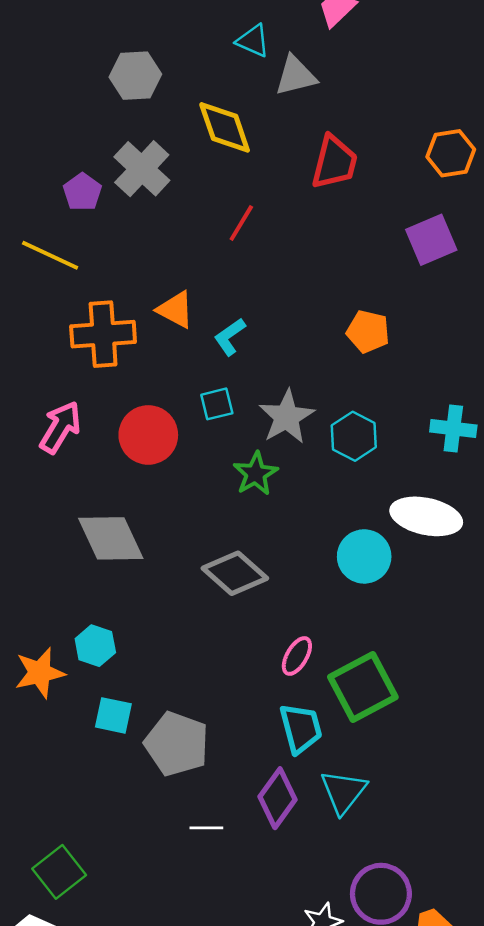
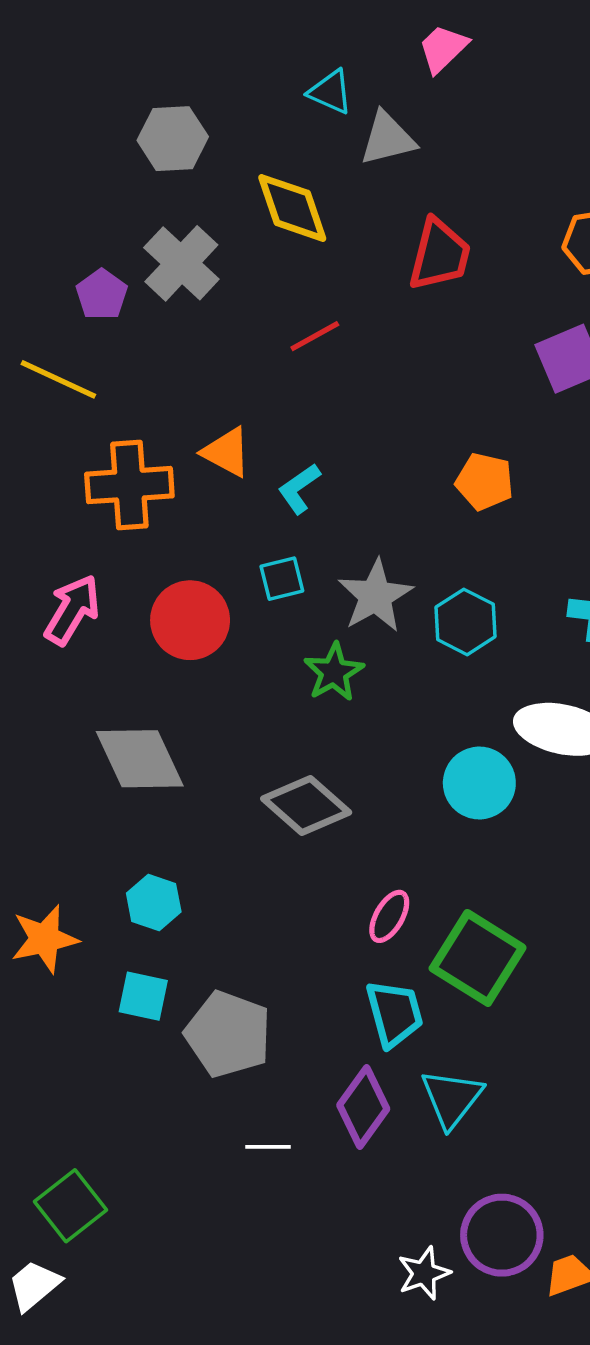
red line: (241, 223) -> (315, 336), turned 30
cyan hexagon: (95, 646) -> (154, 903), moved
green square: (363, 687) -> (478, 958), turned -30

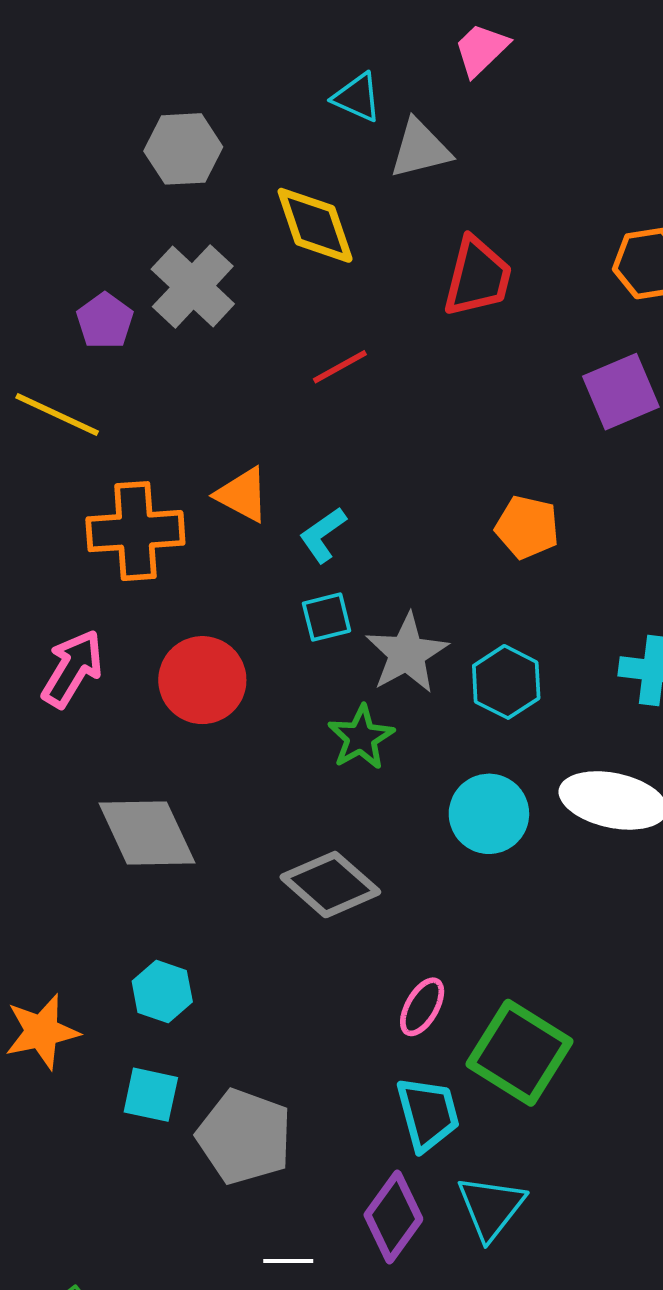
cyan square: (282, 579) -> (327, 617), moved
cyan circle: (479, 783) -> (489, 814), moved

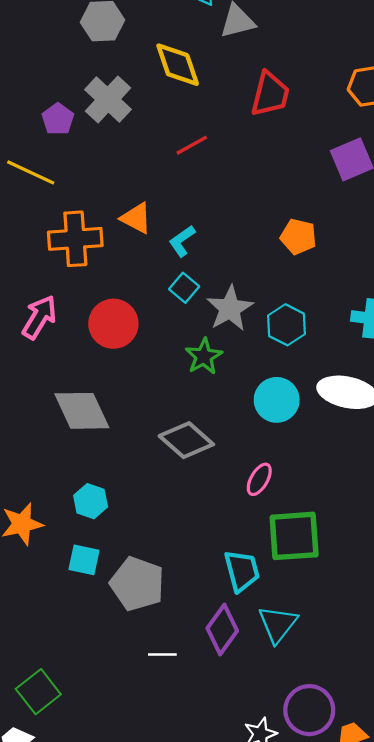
cyan square: (327, 617) -> (184, 288), turned -36
pink ellipse: (422, 1007) -> (259, 479), moved
green square: (520, 1053) -> (294, 536), turned -36

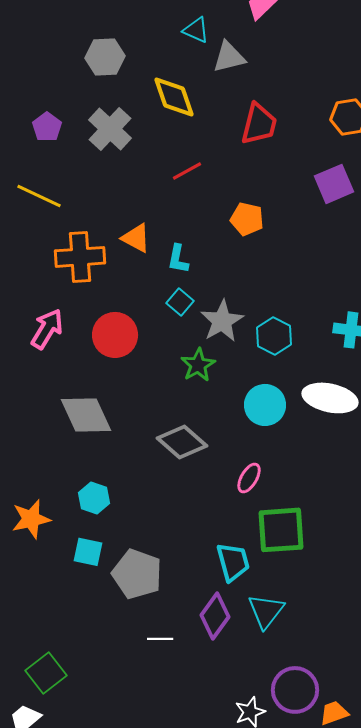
purple pentagon: (58, 119) -> (47, 127), moved
orange pentagon: (298, 237) -> (247, 219), moved
cyan L-shape: (182, 241) -> (178, 259), turned -44

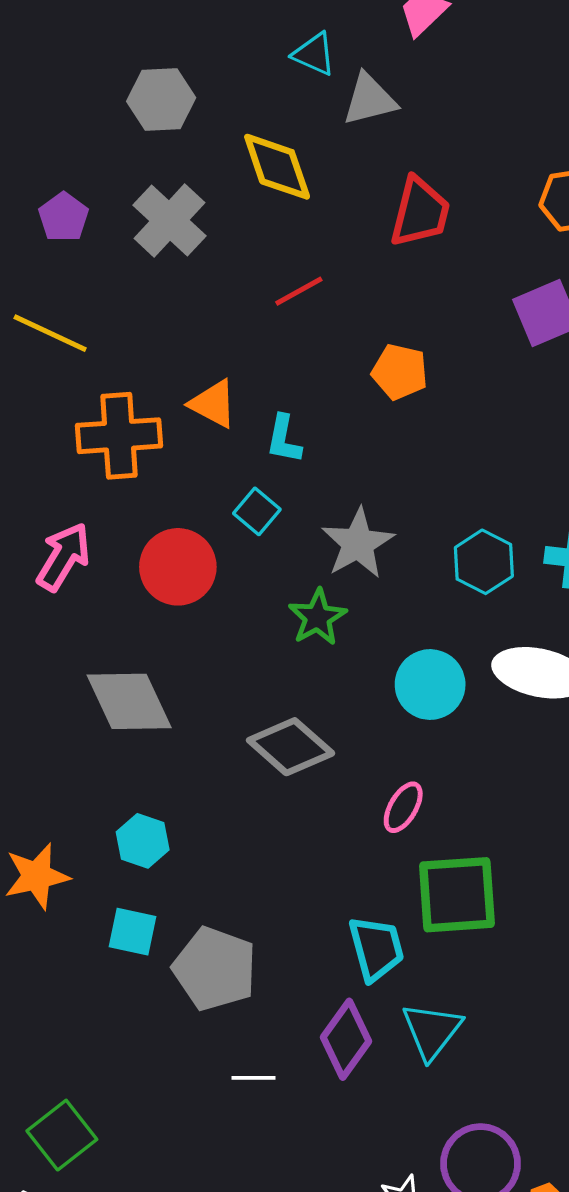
cyan square: (180, 302) -> (257, 511), moved
cyan hexagon: (274, 336) -> (484, 562), moved

